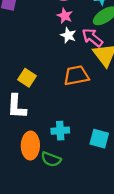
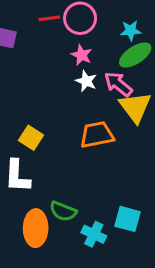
cyan cross: (60, 131) -> (94, 234), moved, turned 30
green semicircle: (51, 159) -> (63, 211), moved

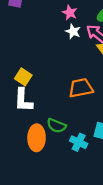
orange trapezoid: (97, 135) -> (81, 88), moved
yellow square: (31, 138) -> (23, 77), moved

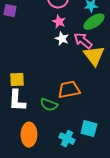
yellow square: (23, 77) -> (17, 80), turned -35
green semicircle: (56, 126) -> (49, 105), moved

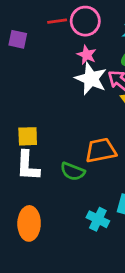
white star: (62, 39) -> (91, 79), size x1.6
orange ellipse: (29, 135) -> (29, 223), moved

